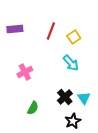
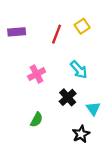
yellow square: (74, 37) -> (82, 26), moved
pink cross: (25, 72) -> (37, 74), moved
black cross: (65, 97) -> (68, 97), moved

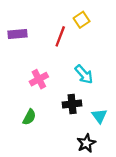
yellow square: (82, 26) -> (82, 20), moved
black cross: (68, 97) -> (72, 104), turned 36
green semicircle: (37, 120) -> (29, 117), moved

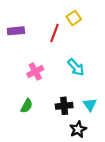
black cross: (72, 104) -> (64, 106), moved

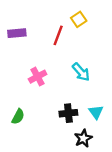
green semicircle: (27, 106) -> (18, 117), moved

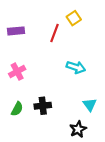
cyan arrow: (81, 72) -> (76, 67), turned -30
pink cross: (38, 77) -> (17, 72), moved
black cross: (68, 113) -> (43, 106), moved

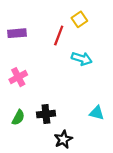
cyan arrow: (76, 67) -> (82, 59), moved
cyan triangle: (90, 105) -> (97, 113), turned -40
black star: (78, 129) -> (63, 139), moved

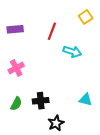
yellow square: (79, 19) -> (86, 17), moved

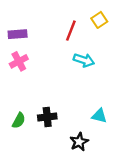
red line: (52, 31) -> (71, 31), moved
pink cross: (16, 68) -> (19, 61), moved
black star: (56, 123) -> (79, 142), moved

